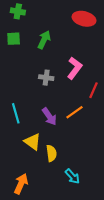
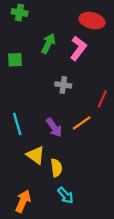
green square: (14, 39) -> (15, 60), moved
pink L-shape: (75, 68) -> (78, 48), moved
gray cross: (46, 78) -> (63, 85), moved
cyan arrow: (72, 176) -> (66, 195), moved

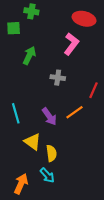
green cross: (20, 13) -> (31, 11), moved
green arrow: (48, 44) -> (29, 56), moved
green square: (15, 60) -> (14, 28), moved
cyan arrow: (66, 195) -> (47, 175), moved

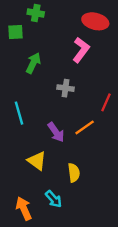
cyan line: (16, 113) -> (19, 113), moved
yellow semicircle: (51, 153) -> (74, 173), moved
orange arrow: (21, 184) -> (24, 208), turned -48

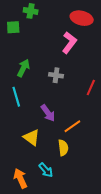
green arrow: (33, 63) -> (23, 68), moved
orange line: (85, 127) -> (72, 126), moved

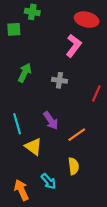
cyan line: (16, 97) -> (17, 124), moved
yellow semicircle: (63, 148) -> (74, 166), moved

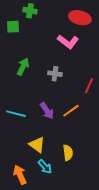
pink L-shape: (74, 46) -> (68, 42), turned 90
cyan line: (17, 124) -> (16, 114), turned -60
orange line: (77, 135) -> (71, 111), moved
yellow triangle: (33, 147) -> (37, 145), moved

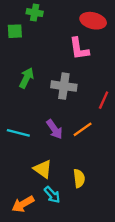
pink L-shape: (68, 42) -> (79, 49), turned 45
gray cross: (55, 74) -> (64, 86), size x1.5
orange arrow: (20, 175) -> (23, 204), turned -96

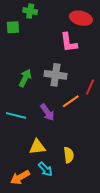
green arrow: (26, 78) -> (25, 78), moved
orange line: (83, 129) -> (71, 101), moved
yellow triangle: (43, 169) -> (37, 147), turned -42

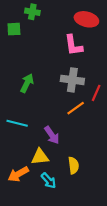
gray cross: (56, 75) -> (72, 80), moved
purple arrow: (47, 112) -> (52, 135), moved
orange arrow: (20, 177) -> (18, 174), moved

